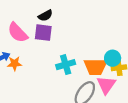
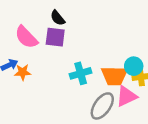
black semicircle: (45, 16) -> (58, 18), turned 80
pink triangle: (106, 85) -> (126, 96), turned 30

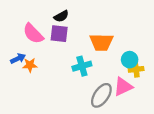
black semicircle: (58, 18) -> (61, 16), turned -80
orange trapezoid: (114, 76) -> (101, 42), moved

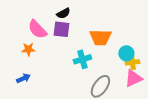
blue arrow: (18, 59) -> (23, 78), moved
orange star: (30, 65) -> (28, 49), moved
pink triangle: (123, 87) -> (133, 78), moved

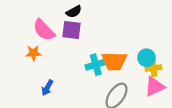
orange trapezoid: (100, 37) -> (114, 61), moved
blue arrow: (23, 78) -> (47, 88), moved, turned 144

